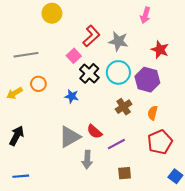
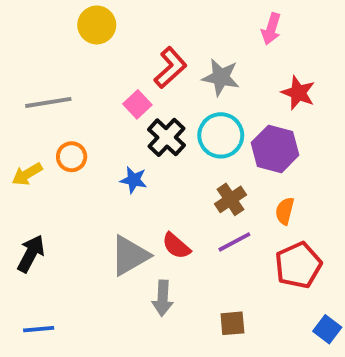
purple line: (116, 144) -> (234, 242), moved

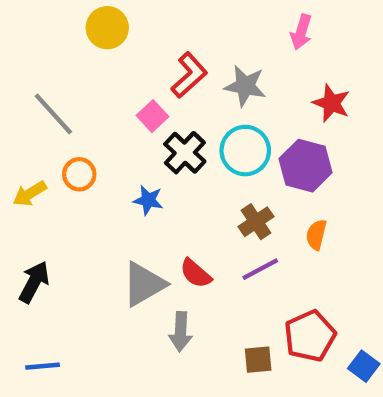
gray line: (48, 102) -> (53, 114), turned 57
red pentagon: (298, 265) -> (310, 336), moved

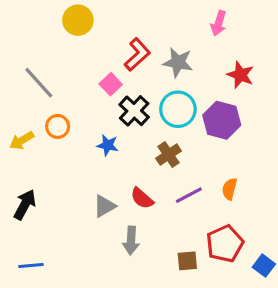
brown cross: (256, 222) -> (169, 155), moved
orange semicircle: (316, 235) -> (229, 189), moved
gray triangle: (144, 284) -> (104, 206), size x0.7

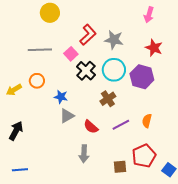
pink arrow: (219, 23) -> (149, 15), moved
gray line: (39, 83) -> (40, 50), moved, turned -50
blue star: (108, 145) -> (61, 97), moved
gray triangle: (104, 206) -> (67, 116), moved

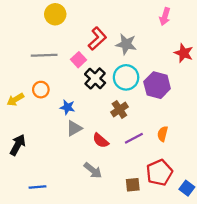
red star: (154, 48) -> (184, 53), moved
gray arrow: (84, 154) -> (93, 170), turned -54
blue line: (20, 170) -> (38, 187), moved

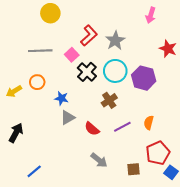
gray star: (126, 44) -> (115, 41), turned 30
gray arrow: (93, 170) -> (99, 160), moved
red pentagon: (159, 173) -> (158, 153), moved
brown square: (133, 185) -> (133, 169), moved
blue line: (38, 187) -> (34, 171), turned -35

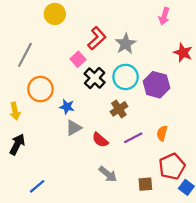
gray line: (40, 51) -> (25, 55), moved, turned -60
orange circle: (37, 82) -> (40, 89), size x1.5
yellow arrow: (14, 91) -> (15, 111), moved, turned -70

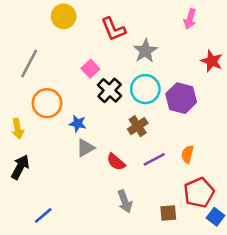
red L-shape: (97, 38) -> (113, 29), moved, turned 110
gray arrow: (108, 174) -> (125, 201), turned 30

